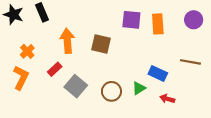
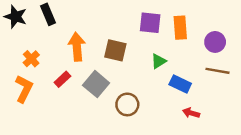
purple circle: (194, 20) -> (215, 42), moved
gray square: (76, 86) -> (96, 84), moved
green triangle: (139, 88) -> (159, 61), moved

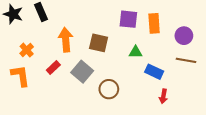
green triangle: (159, 61) -> (136, 52), turned 32
orange L-shape: (24, 89) -> (20, 76), turned -35
red arrow: (191, 113) -> (163, 96), turned -96

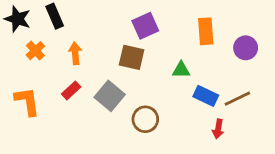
purple square: (128, 19) -> (145, 26), moved, turned -30
orange arrow: (66, 40) -> (75, 53), moved, size x0.7
orange cross: (27, 50) -> (35, 51), moved
brown line: (186, 60) -> (237, 99), moved, turned -36

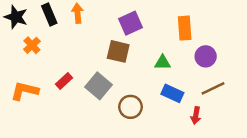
purple circle: (246, 48) -> (206, 56), moved
orange arrow: (75, 53) -> (78, 13), moved
blue rectangle: (206, 96) -> (172, 93), moved
orange L-shape: (27, 101) -> (25, 91), turned -68

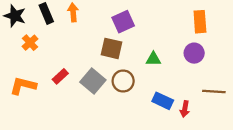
orange rectangle: (185, 28) -> (200, 22), moved
brown line: (213, 88) -> (214, 91), moved, turned 30
blue rectangle: (172, 93) -> (163, 101), moved
brown circle: (130, 107) -> (123, 81), moved

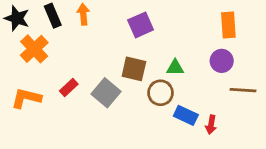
orange cross: (30, 43) -> (34, 49), size x1.5
brown square: (111, 48) -> (134, 69), moved
brown circle: (123, 81) -> (160, 93), moved
brown line: (214, 91) -> (243, 90), moved

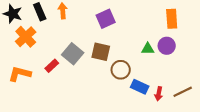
green triangle: (175, 68) -> (148, 49), moved
brown line: (243, 90) -> (183, 92), moved, turned -30
gray square: (106, 93) -> (73, 54), moved

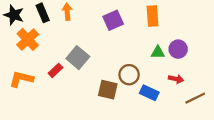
orange rectangle: (172, 19) -> (153, 16), moved
brown square: (101, 52) -> (108, 90), moved
red arrow: (159, 94) -> (176, 79), moved, turned -88

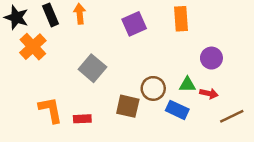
green triangle: (158, 52) -> (187, 85), moved
red rectangle: (55, 70) -> (82, 119), moved, turned 40
orange L-shape: (21, 79) -> (51, 110), moved, turned 65

